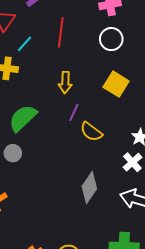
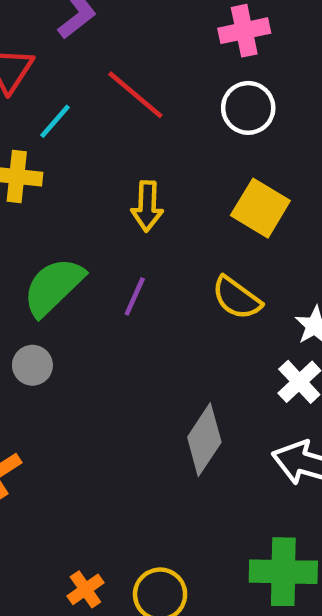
red line: (61, 32) -> (135, 95), turned -56
purple line: (74, 112) -> (135, 296), moved
yellow semicircle: (91, 132) -> (237, 298), moved

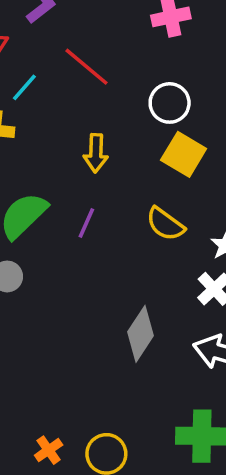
white circle: (248, 108) -> (170, 103), moved

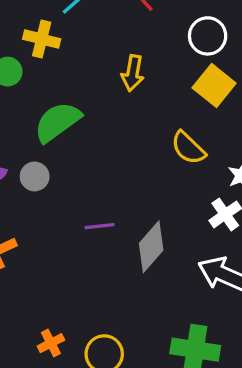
purple line: (86, 223) -> (100, 226), moved, turned 52

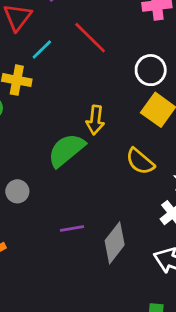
yellow arrow: (133, 73) -> (95, 120), moved
green semicircle: (57, 122) -> (66, 150), moved

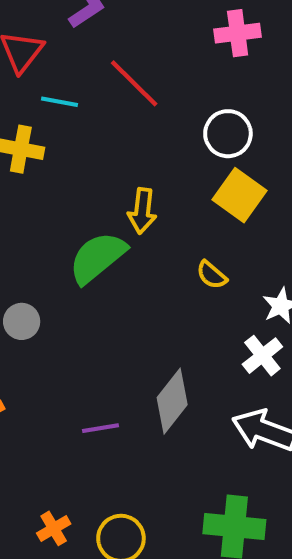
cyan line: (42, 49) -> (59, 102), turned 55
yellow semicircle: (140, 161) -> (212, 275), size x0.7
purple line: (72, 229) -> (101, 428), moved

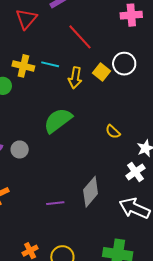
cyan line: (59, 102) -> (50, 64), moved
yellow square: (240, 195) -> (102, 72), moved, size x0.7
yellow arrow: (142, 211) -> (75, 78), moved

